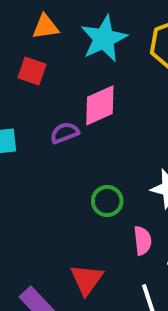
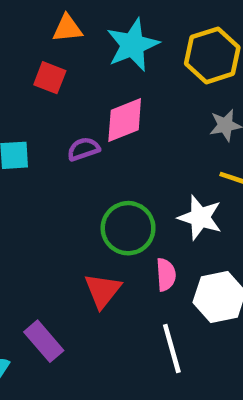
green circle: (107, 201) -> (128, 228), size x1.5
red triangle: (87, 279) -> (103, 291), moved

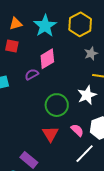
white star: (200, 217) -> (87, 95), turned -30
pink semicircle: (166, 275) -> (77, 130), moved, turned -32
white line: (172, 349) -> (85, 154), turned 70

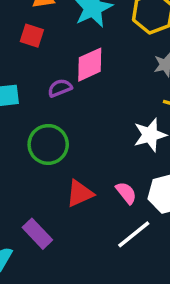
green circle: (57, 105) -> (48, 144), moved
red triangle: (50, 134) -> (80, 193), turned 30

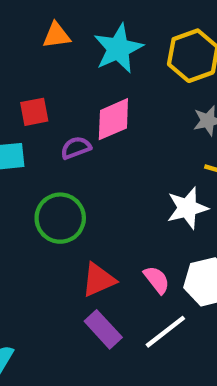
red square: (32, 36) -> (34, 112), moved, turned -30
purple rectangle: (37, 234) -> (103, 329), moved

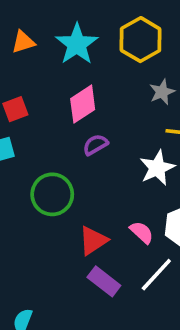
purple semicircle: (76, 148) -> (95, 145), moved

